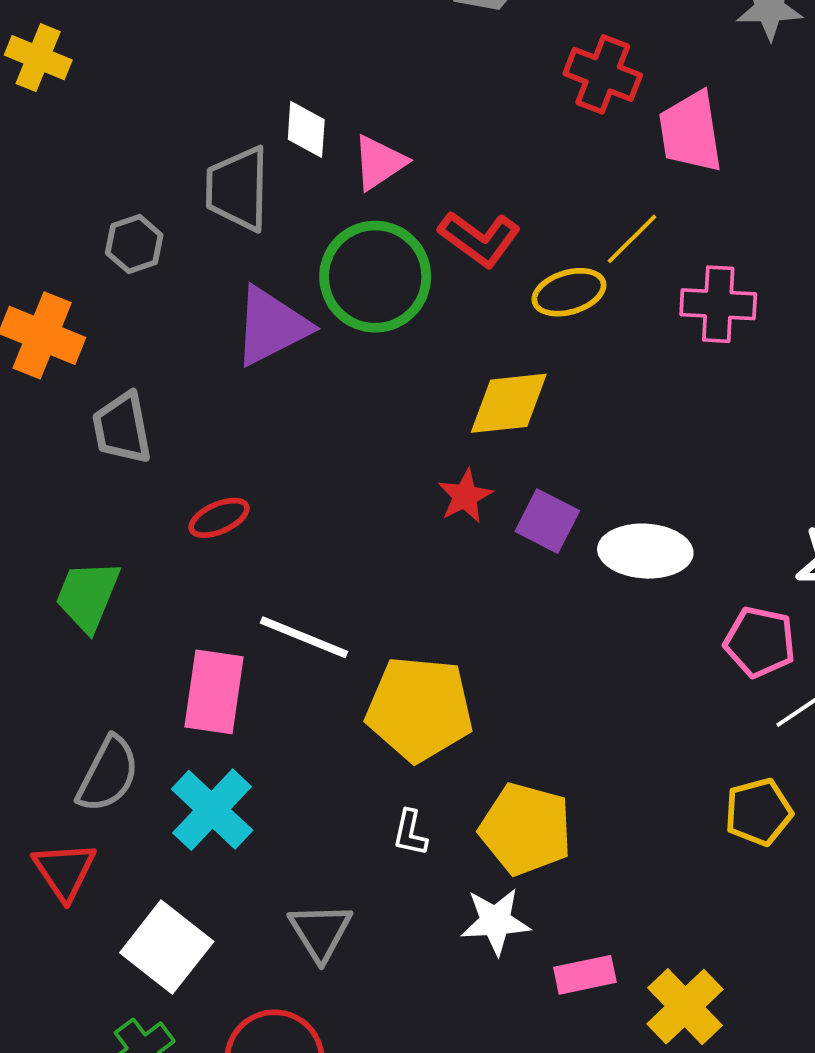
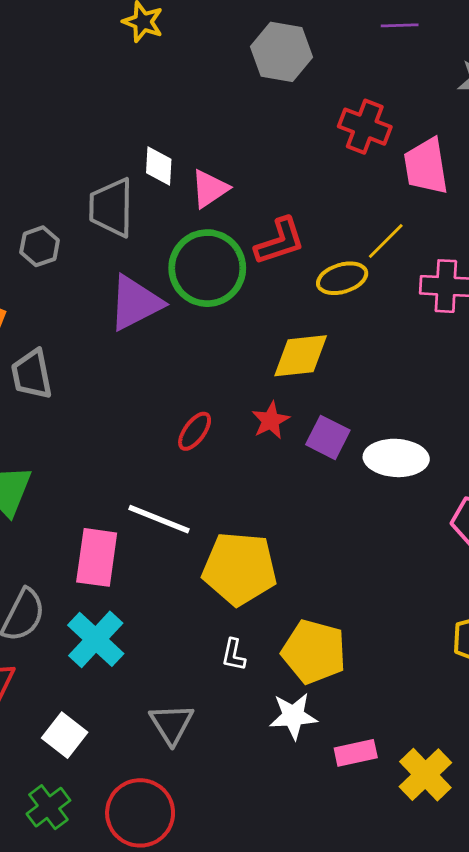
red L-shape: (479, 239) -> (280, 241), turned -54
red ellipse: (219, 518) -> (195, 431), moved, turned -30
white square: (167, 947) -> (65, 735), size x0.7

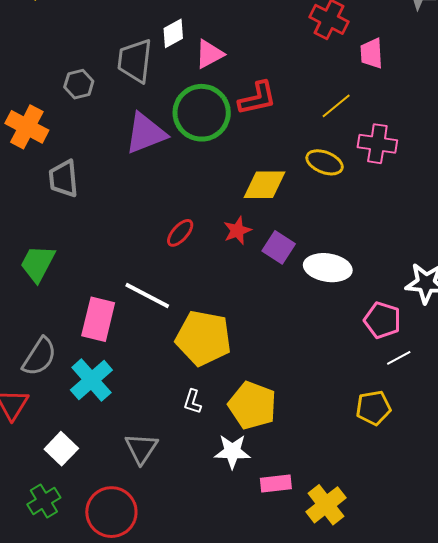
white diamond: (159, 166) -> (173, 33), turned 52
pink trapezoid: (426, 166) -> (372, 53), size x0.7
yellow ellipse: (342, 278) -> (325, 162), moved, turned 33

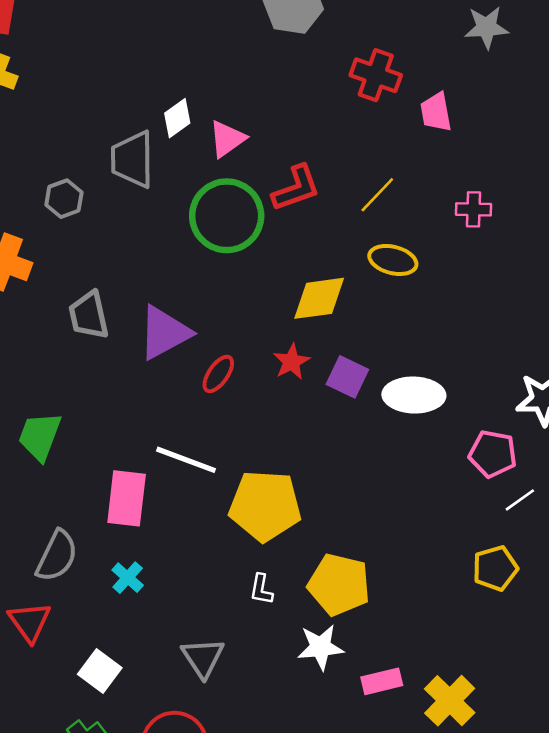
yellow line: (336, 106) -> (377, 195), moved
purple triangle: (146, 133) -> (164, 333), moved
pink cross: (377, 144) -> (473, 209), moved, size x0.7
gray trapezoid: (64, 179) -> (89, 315), moved
cyan cross: (91, 380) -> (128, 578), size x0.6

